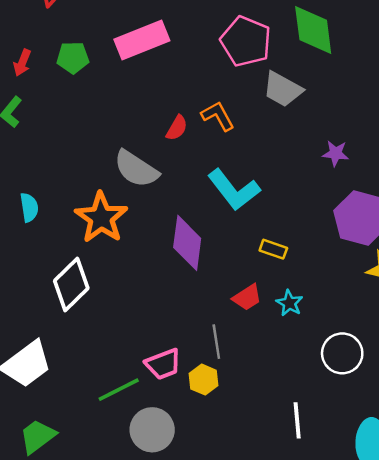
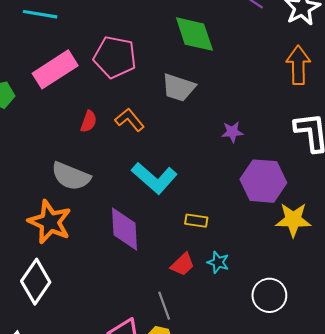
pink pentagon: (246, 41) -> (115, 57), moved
red semicircle: (177, 128) -> (89, 121), moved

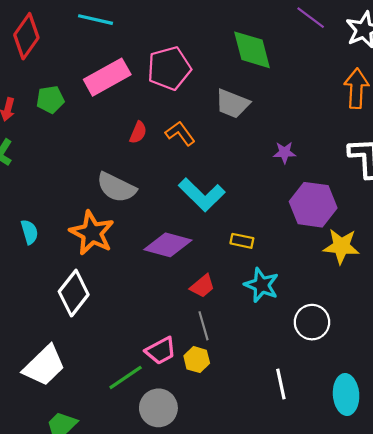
pink pentagon: (115, 57) -> (169, 68), turned -30
purple diamond: (124, 229) -> (168, 245), turned -75
cyan star: (218, 262) -> (262, 285), size x1.5
red trapezoid: (182, 264) -> (202, 286), moved

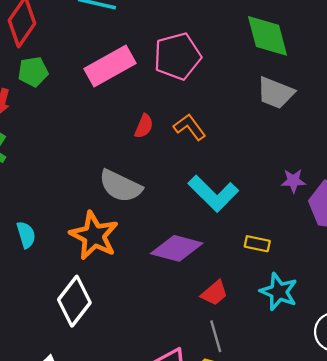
green pentagon: (50, 100) -> (33, 72), moved
gray trapezoid: (232, 104) -> (275, 93), moved
purple star: (284, 152) -> (293, 181), moved

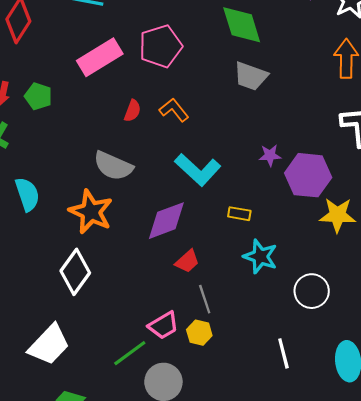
green pentagon: (33, 72) -> (38, 96), moved, turned 30
cyan semicircle: (26, 235) -> (27, 194), moved, size x1.4
purple diamond: (177, 248) -> (166, 221), turned -33
red trapezoid: (214, 293) -> (187, 261), moved

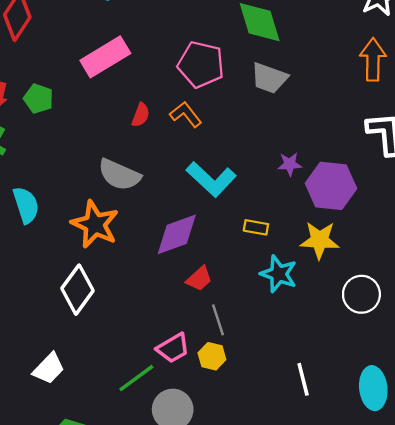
pink pentagon: (161, 46) -> (201, 64), moved, turned 30
yellow star: (338, 215) -> (320, 240), moved
white circle: (312, 291) -> (361, 294), moved
white trapezoid: (49, 345) -> (49, 368), size x0.7

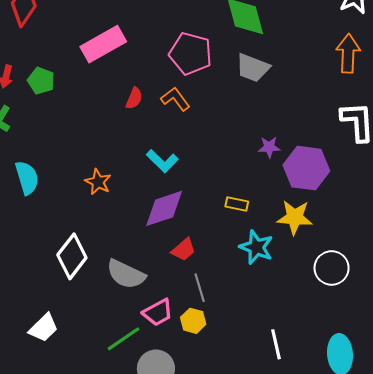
gray semicircle: (119, 175) -> (126, 274), moved
cyan L-shape: (211, 179) -> (162, 161), moved, size x0.7
orange star: (95, 224) -> (98, 182), moved, size x0.6

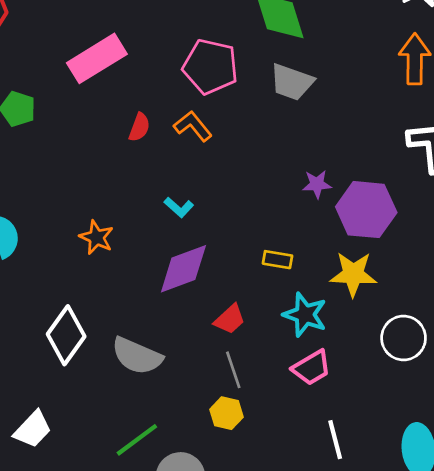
cyan L-shape: (162, 161) -> (179, 207), size x0.7
red trapezoid: (184, 250) -> (230, 319), moved
pink trapezoid: (158, 312) -> (311, 368), moved

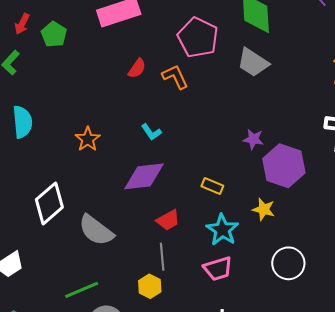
yellow star: (353, 274) -> (264, 209), size x0.7

